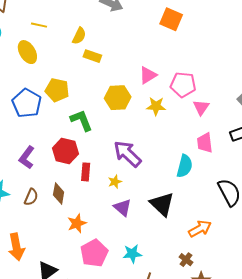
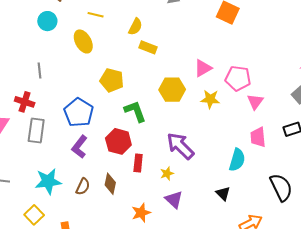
blue pentagon: (27, 103) -> (79, 112), moved
black triangle: (162, 204) -> (223, 193), moved, size x0.6
orange star: (77, 223) -> (141, 213), moved

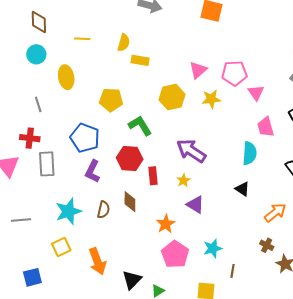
yellow ellipse: (83, 41) -> (66, 77), moved, turned 30
yellow square: (34, 215) -> (61, 247), turned 30

